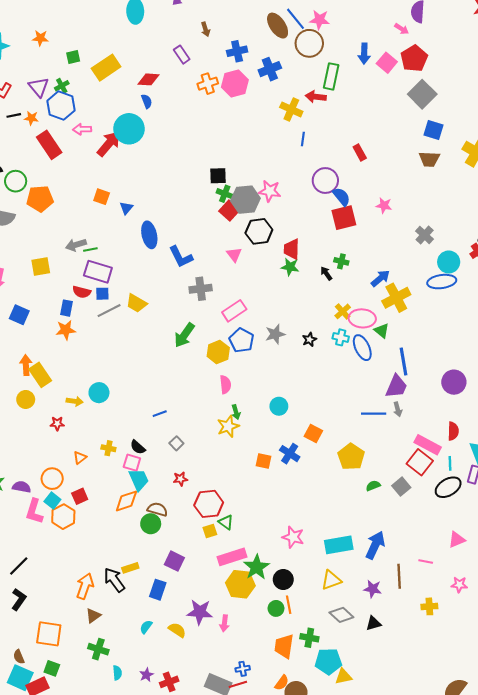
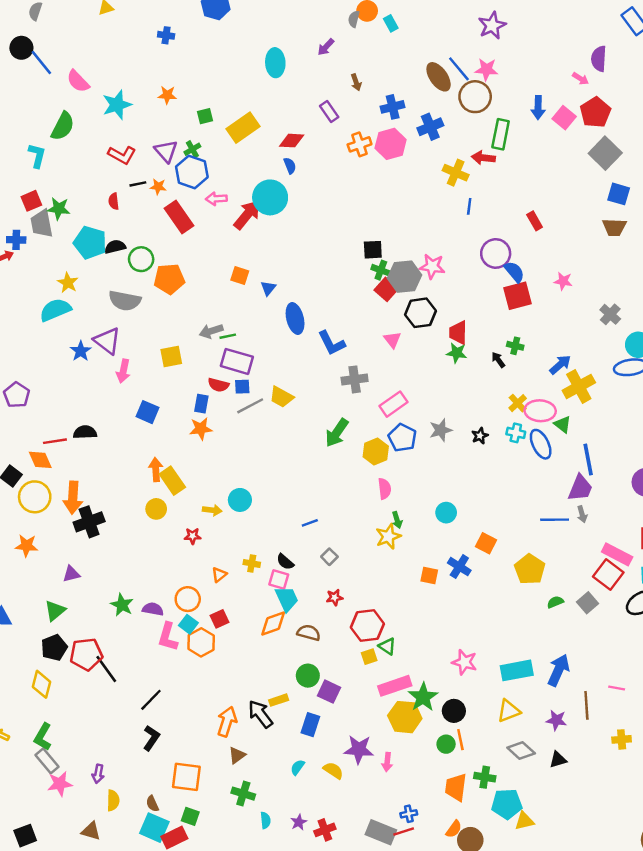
green circle: (151, 524) -> (308, 676), moved

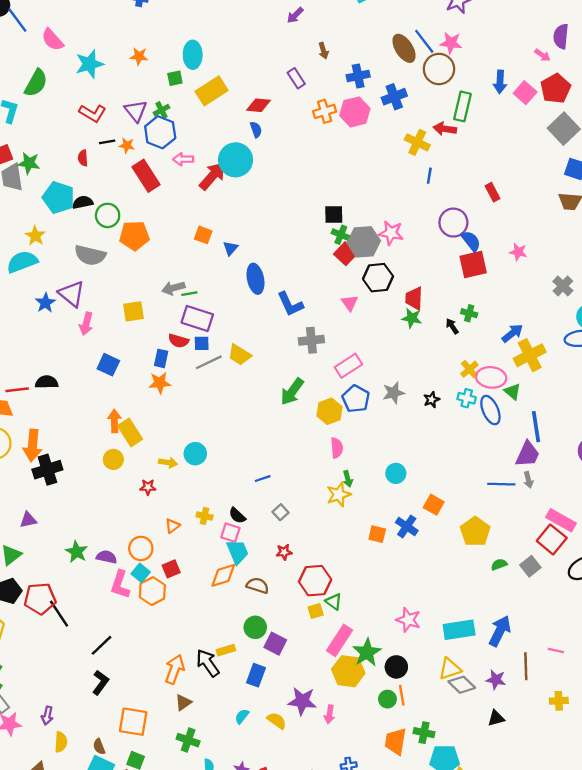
cyan ellipse: (275, 63) -> (193, 55), moved
pink rectangle: (395, 686) -> (340, 640), turned -40
gray diamond: (521, 750) -> (462, 685), moved

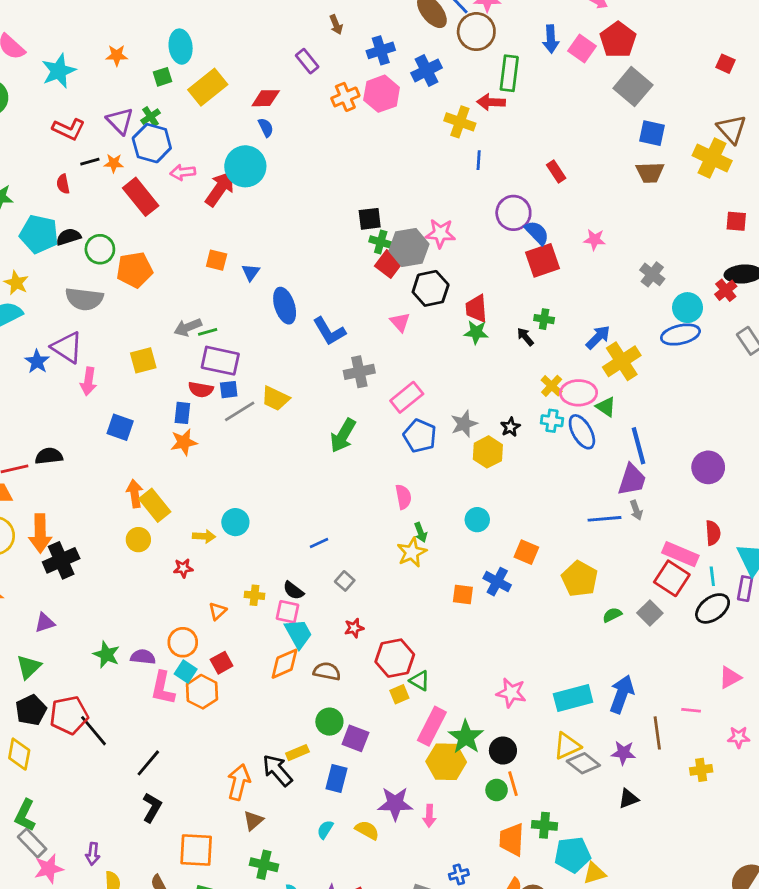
yellow hexagon: (329, 411) -> (488, 452), moved

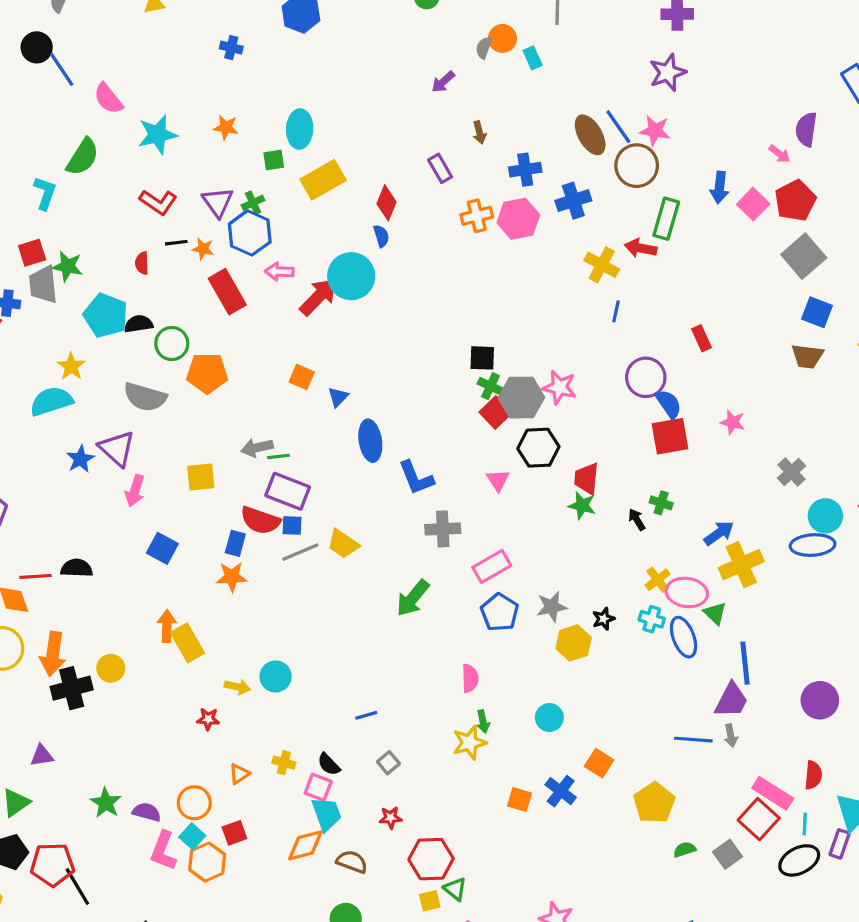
red diamond: (266, 98) -> (387, 203), turned -76
red semicircle: (201, 390) -> (260, 520), size x1.4
yellow circle: (138, 540) -> (111, 668), moved

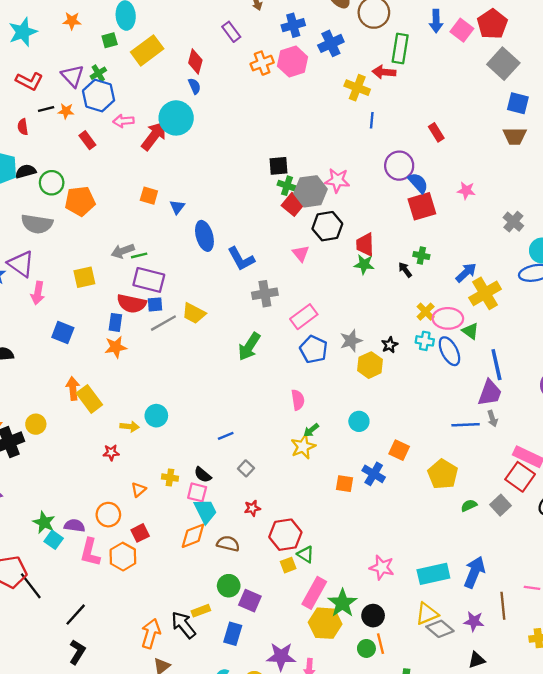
red rectangle: (227, 292) -> (87, 140), size x0.6
green arrow: (483, 722) -> (311, 430), turned 70
cyan square: (192, 836) -> (54, 540), moved

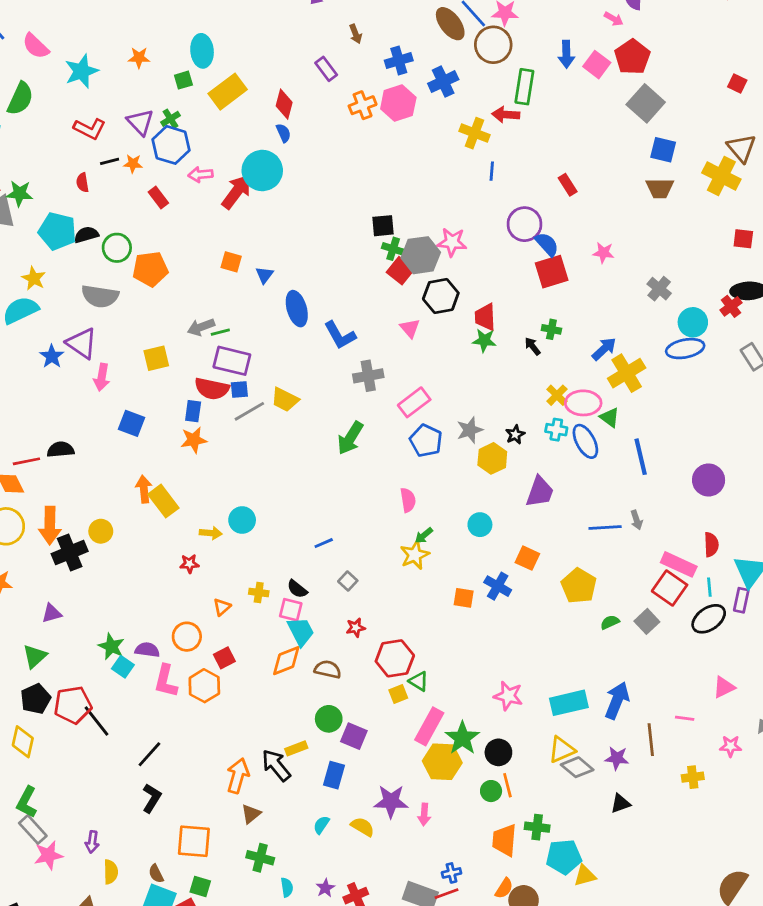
purple trapezoid: (490, 393) -> (540, 492), moved

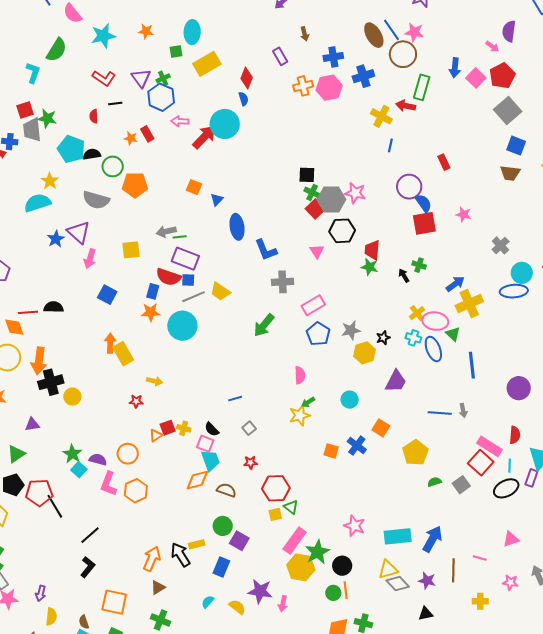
orange star: (133, 164) -> (131, 138), moved
cyan circle: (242, 520) -> (182, 326), moved, size x1.5
yellow circle: (101, 531) -> (72, 397), moved
red square: (224, 658) -> (168, 428), moved

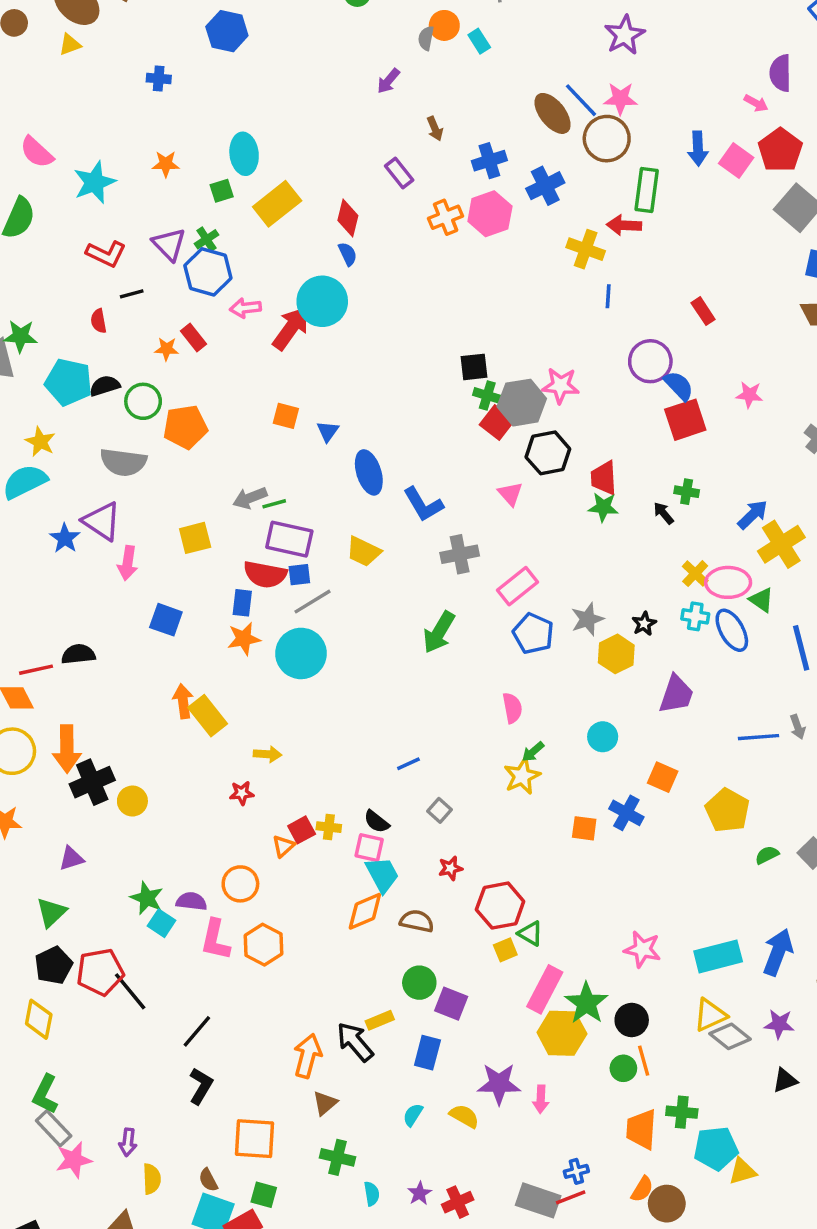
yellow trapezoid: (220, 291) -> (364, 551), moved

